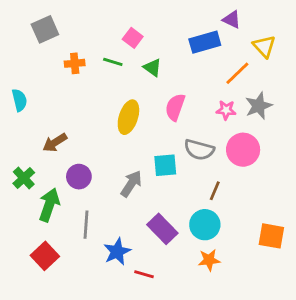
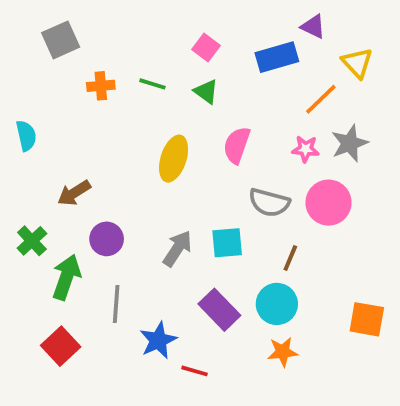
pink square: (133, 38) -> (206, 48), moved
cyan square: (165, 165) -> (227, 243), moved

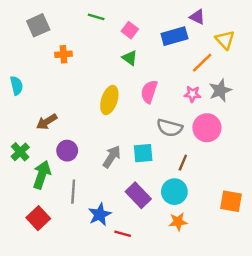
green line: (152, 84) -> (96, 17), moved

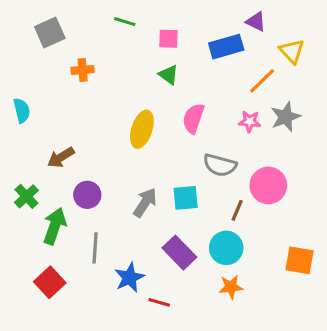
pink square: (130, 30) -> (168, 39), turned -35
pink circle: (207, 128) -> (268, 185), moved

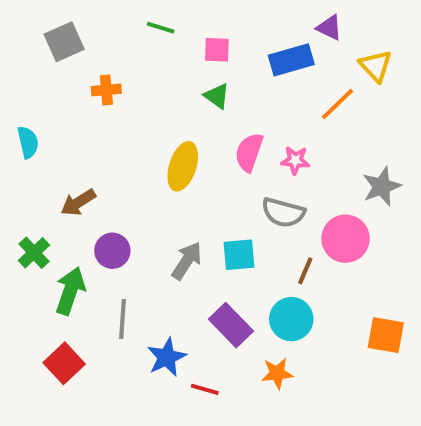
gray star: (285, 117) -> (382, 186), moved
pink star: (250, 121) -> (295, 160), moved
orange star: (231, 287) -> (277, 373), moved

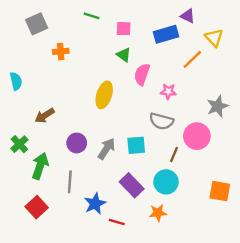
pink semicircle: (249, 152) -> (142, 74), moved
purple circle: (112, 251) -> (77, 143), moved

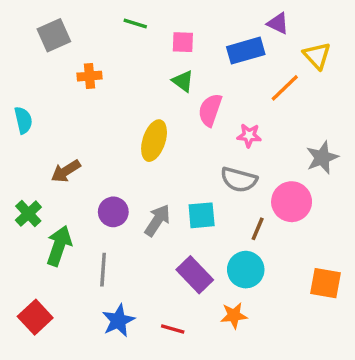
blue star: (95, 204) -> (118, 321), moved
red square: (37, 207) -> (35, 317), moved

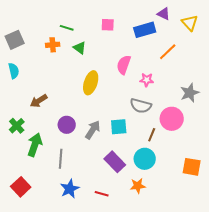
green line: (135, 23) -> (67, 28), moved
gray square: (54, 35) -> (15, 40), moved
yellow triangle: (317, 56) -> (190, 23), moved
green triangle: (183, 81) -> (80, 48), moved

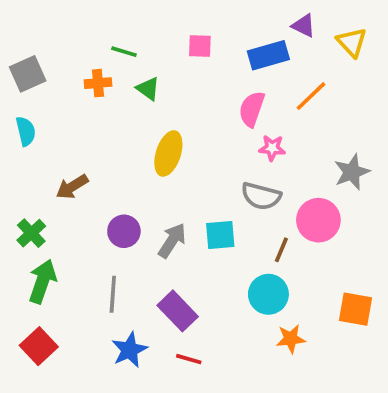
pink semicircle: (124, 65) -> (252, 109), moved
green arrow: (35, 145) -> (42, 281), moved
purple rectangle: (115, 162) -> (178, 311), moved
orange star: (138, 186) -> (291, 339), moved

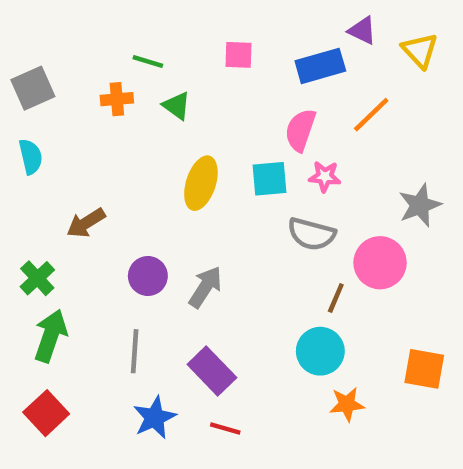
cyan square: (220, 235) -> (269, 179), moved

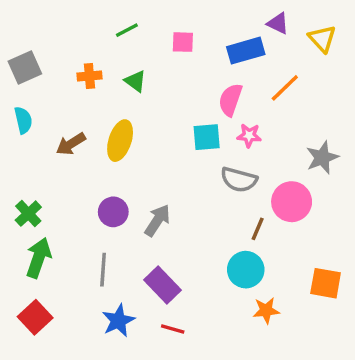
green line: (148, 62) -> (127, 30), moved, turned -45
yellow ellipse: (201, 183) -> (120, 141), moved
brown arrow: (86, 223) -> (71, 144), moved

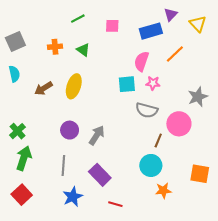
purple triangle: (278, 23) -> (171, 14), turned 48
red line: (173, 329) -> (115, 204), moved

